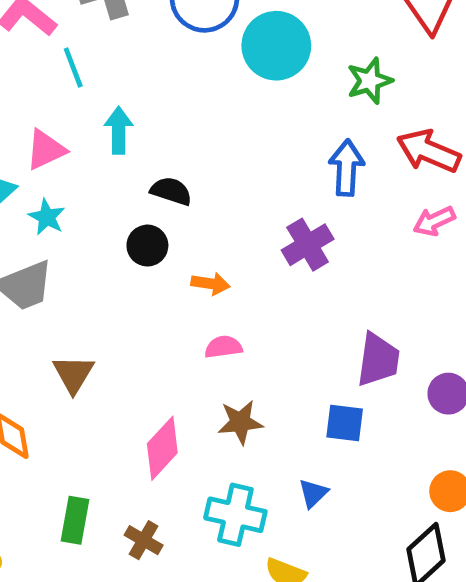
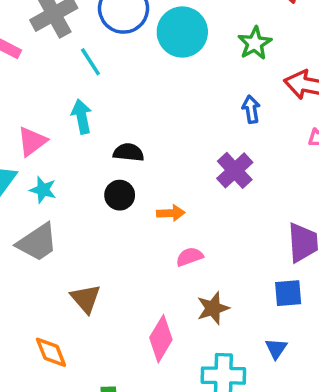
cyan line: (73, 68) -> (90, 62), moved
blue arrow: (346, 168) -> (251, 109), size x0.7

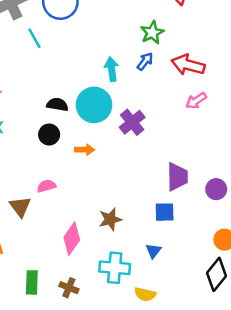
cyan circle: (182, 32) -> (94, 105), moved
blue arrow: (251, 109) -> (145, 61), moved, turned 42
cyan arrow: (82, 117) -> (112, 69), moved
pink semicircle: (190, 257) -> (46, 186), moved

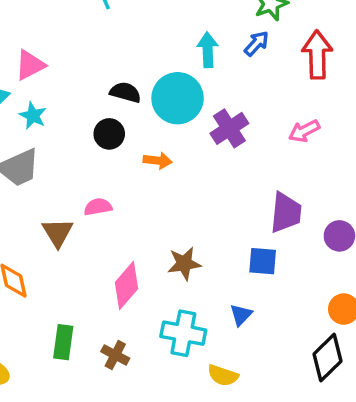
red arrow: (188, 65) -> (317, 55), turned 68
pink arrow: (196, 101) -> (304, 131), moved

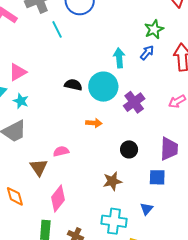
black circle: (109, 134) -> (129, 149), moved
pink diamond: (127, 285) -> (58, 199), moved

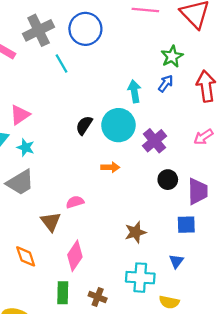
black semicircle: (73, 85) -> (84, 125), turned -66
black circle: (129, 149) -> (168, 180), moved

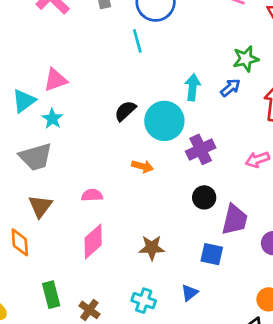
cyan line: (62, 63) -> (137, 41), moved
brown triangle: (51, 222) -> (40, 206), moved
pink diamond: (75, 256) -> (93, 241), moved
cyan cross: (140, 278) -> (144, 301), size x0.7
green rectangle: (63, 293) -> (51, 295), turned -30

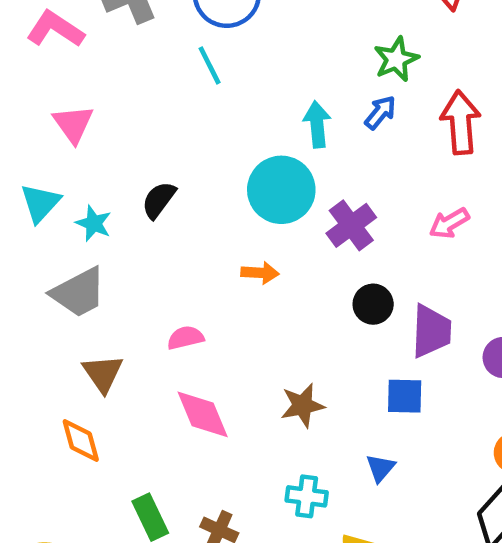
pink triangle: (56, 80) -> (73, 124), moved, turned -35
black semicircle: (125, 111) -> (159, 200), moved
pink diamond: (93, 241) -> (203, 414), turned -60

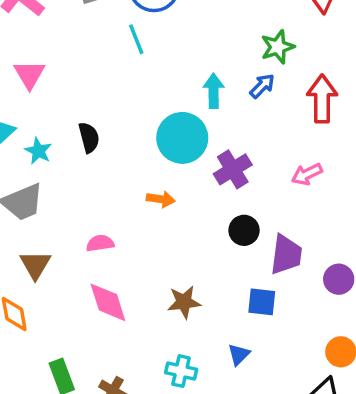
black semicircle: (159, 200) -> (89, 137), turned 124

